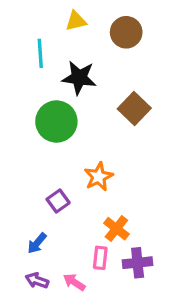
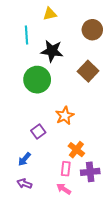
brown circle: (126, 32) -> (92, 30), moved
pink arrow: (74, 282) -> (64, 189), moved

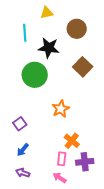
brown circle: (92, 30) -> (77, 29), moved
purple square: (38, 132) -> (20, 124), moved

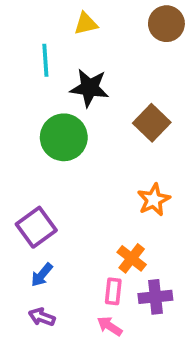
brown circle: (77, 29) -> (166, 24), moved
orange star: (61, 109) -> (154, 200), moved
purple square: (20, 124) -> (36, 227), size x1.5

